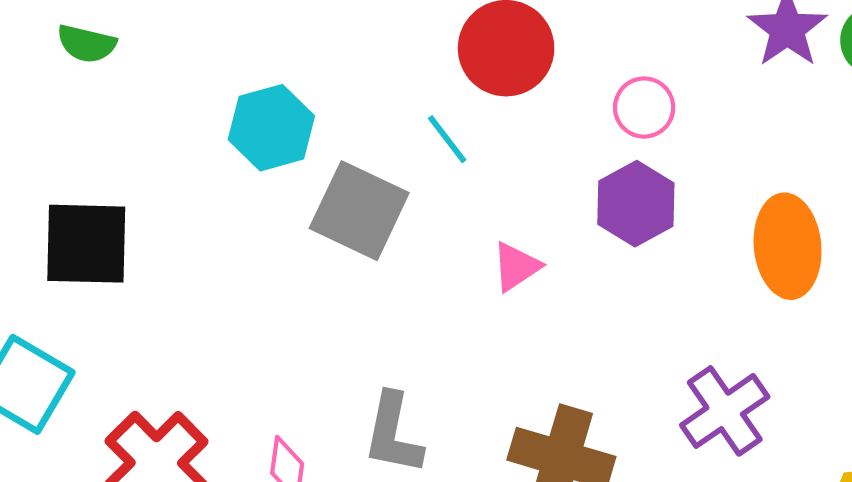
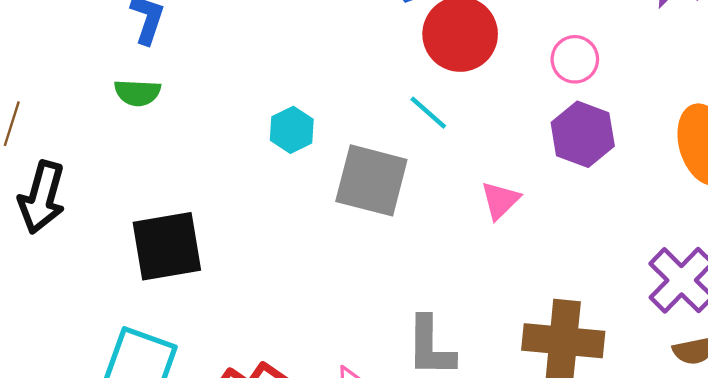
cyan hexagon: (271, 128) -> (292, 130), size x0.7

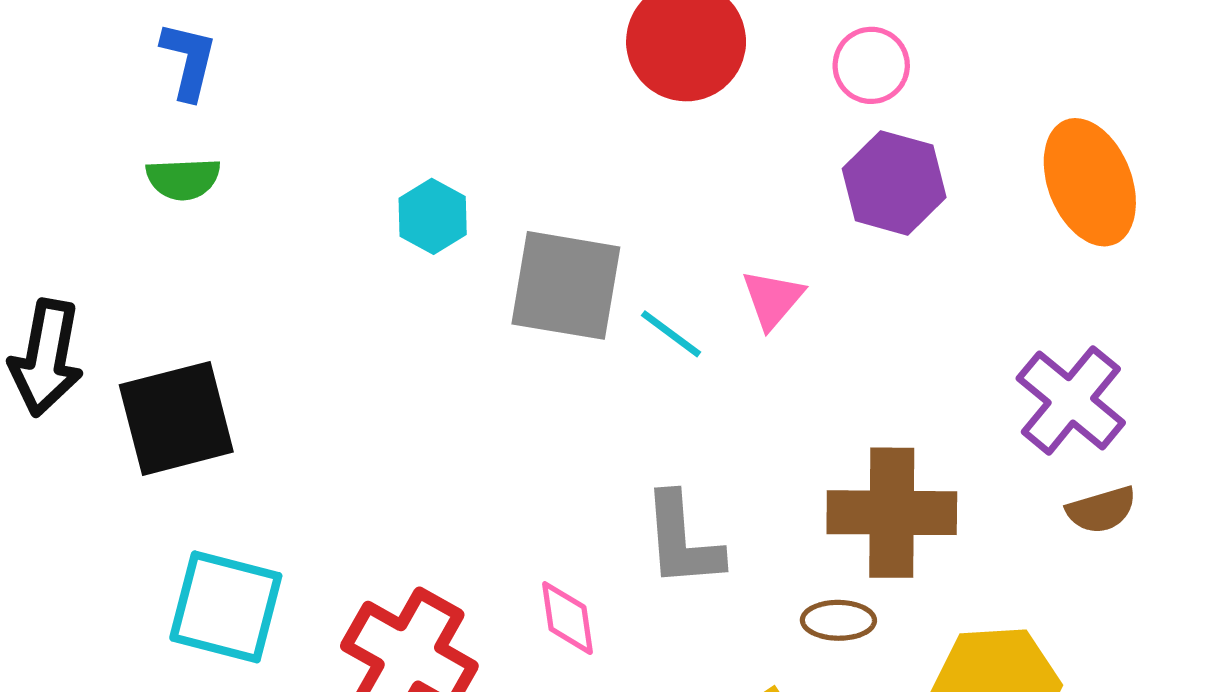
cyan line: (428, 113) -> (671, 334), moved
black square: (167, 246) -> (176, 418), moved

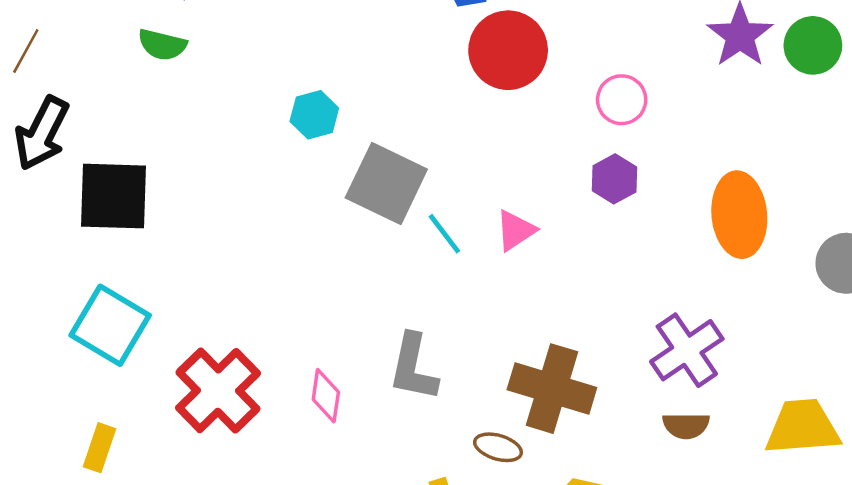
purple hexagon: (894, 183) -> (614, 179), size x0.7

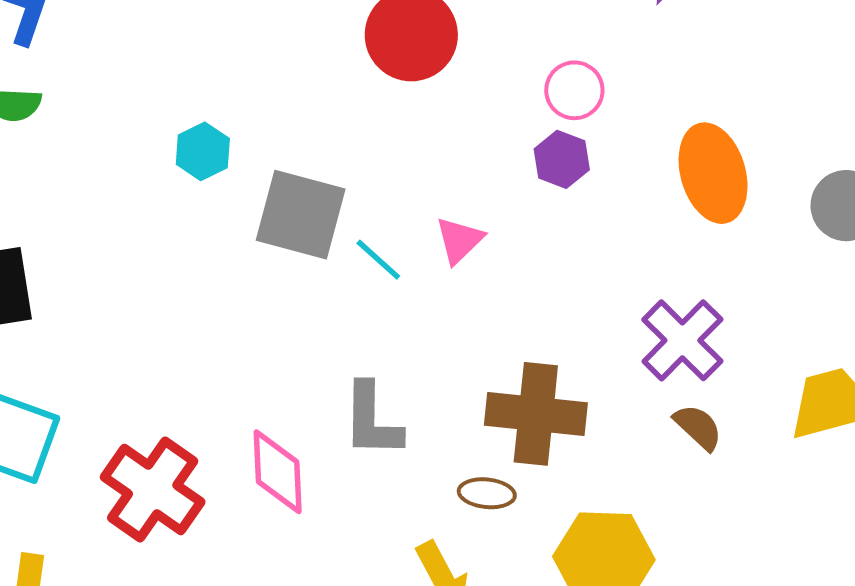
pink circle: (622, 100) -> (574, 90), moved
pink diamond: (326, 396) -> (278, 472), size x1.4
brown semicircle: (686, 426) -> (698, 427), turned -126

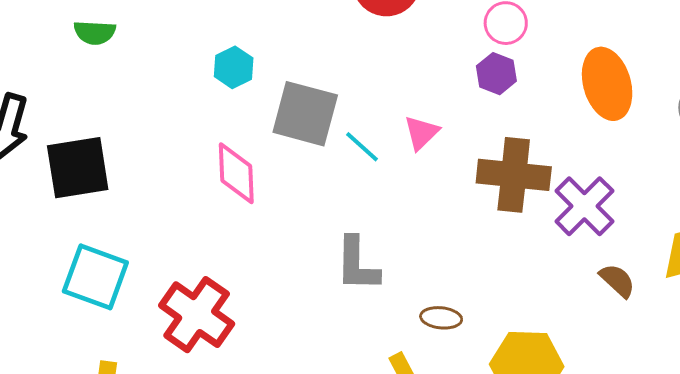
brown cross: (536, 414) -> (514, 175), moved
brown semicircle: (698, 427) -> (617, 281), moved
pink diamond: (278, 472) -> (236, 173), moved

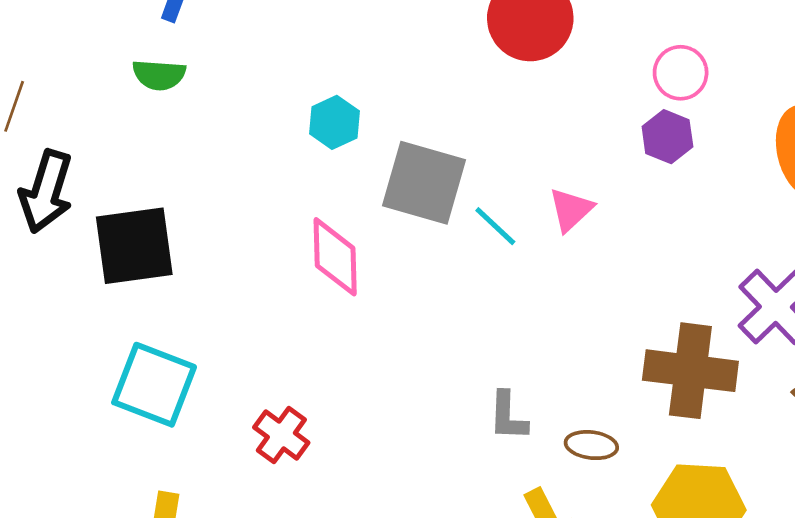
brown cross: (514, 175) -> (690, 371), moved
gray L-shape: (357, 264) -> (508, 416), moved, size x0.7
red cross: (197, 315) -> (281, 435), size x0.6

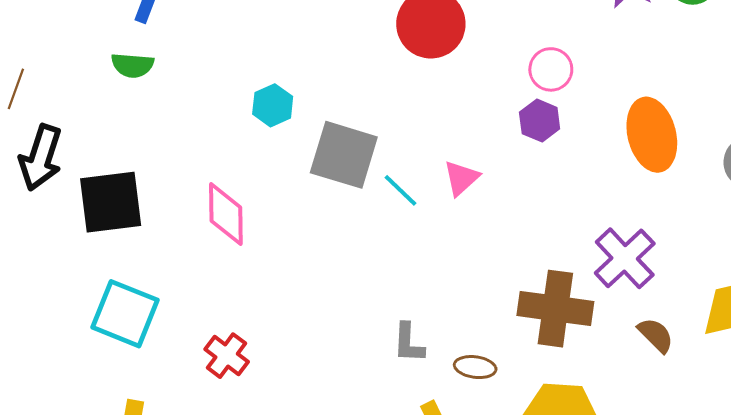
pink diamond: (335, 257) -> (226, 214), moved

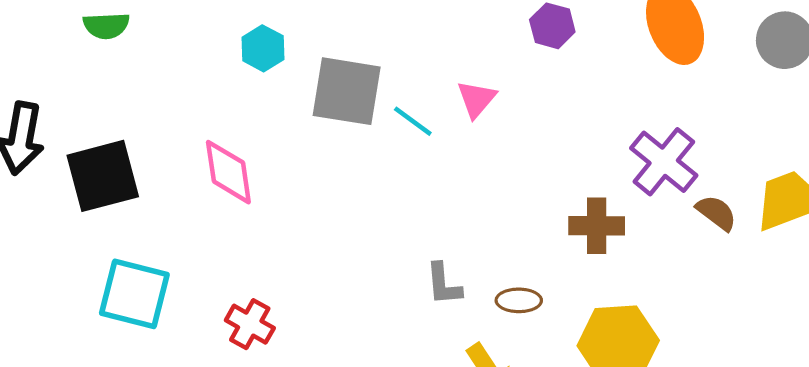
brown cross: (555, 309) -> (597, 226), size x0.7
brown semicircle: (656, 335) -> (716, 213), moved

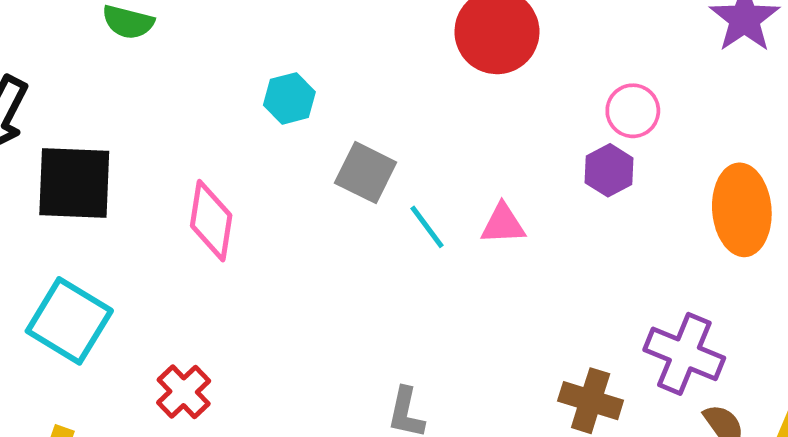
gray square: (347, 91) -> (366, 173), size x0.7
pink triangle: (476, 99) -> (503, 224), turned 30
purple cross: (664, 162) -> (684, 354), turned -34

